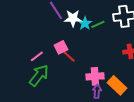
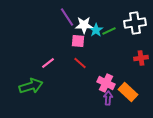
pink square: (61, 47) -> (78, 41), moved, turned 32
green arrow: (39, 75) -> (31, 86), moved, turned 35
pink cross: (95, 76) -> (106, 83), turned 30

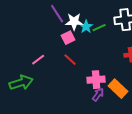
pink square: (78, 41) -> (68, 38), turned -32
pink cross: (106, 83) -> (96, 80), turned -30
purple arrow: (108, 98) -> (98, 95), turned 32

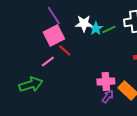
purple line: (57, 14) -> (54, 15), moved
pink square: (68, 38) -> (54, 35), moved, size x1.5
red line: (70, 60) -> (65, 50), moved

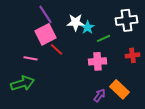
green line: (109, 29) -> (104, 38), moved
pink line: (48, 61) -> (31, 58), moved, turned 48
pink cross: (106, 81) -> (98, 61), moved

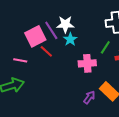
purple line: (46, 14) -> (51, 30), moved
cyan star: (88, 27) -> (70, 39), moved
green line: (104, 38) -> (105, 47), moved, turned -32

